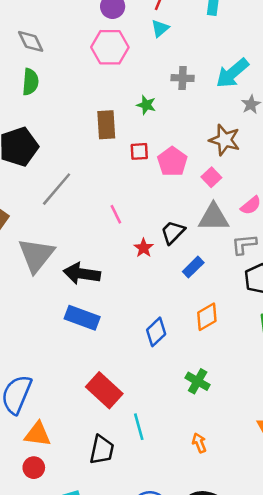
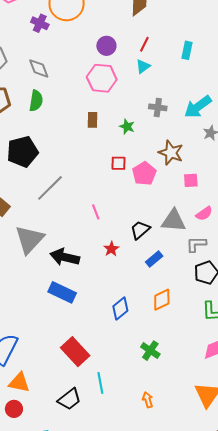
brown rectangle: (106, 125) -> (92, 120), moved, size x0.7
brown star: (225, 140) -> (171, 153), moved
pink square: (211, 177) -> (191, 180), moved, turned 35
red star: (144, 248) -> (111, 249), moved
black trapezoid: (102, 450) -> (69, 399), turned 35

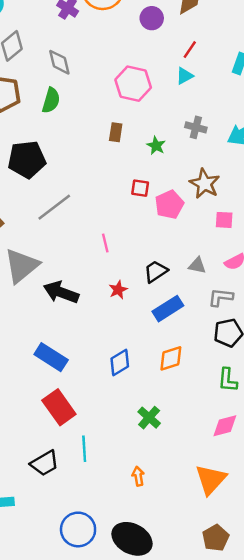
purple circle: (106, 46) -> (152, 18), moved
gray triangle: (174, 221) -> (197, 266), size x0.6
blue rectangle: (154, 259) -> (168, 309), size x1.4
blue rectangle: (62, 292) -> (51, 357), moved

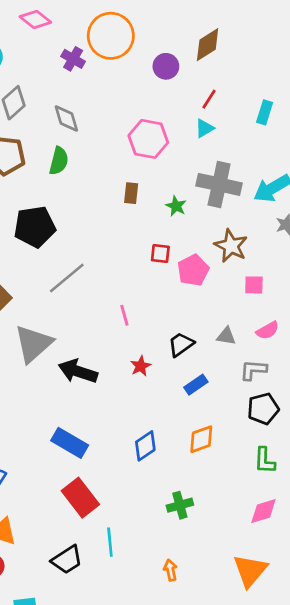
gray cross: (196, 127) -> (219, 184), size x1.8
blue rectangle: (168, 309) -> (196, 385), size x0.7
green cross: (149, 418) -> (180, 505), turned 35

